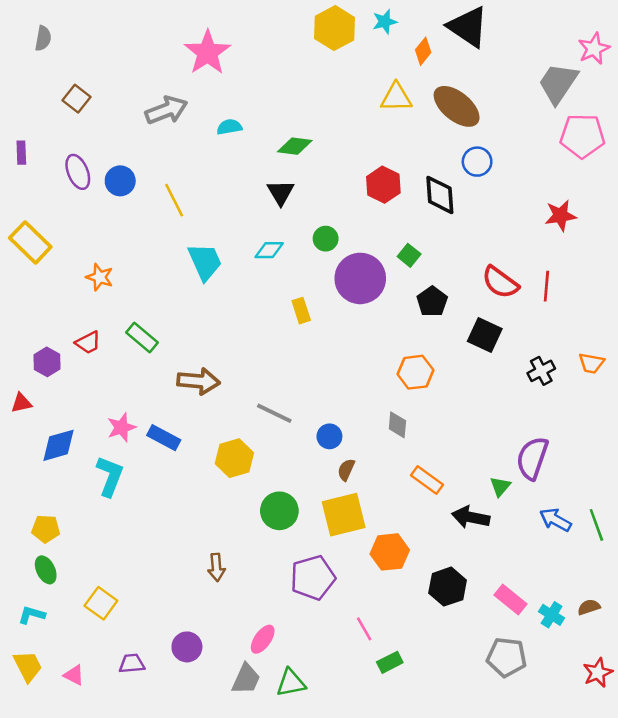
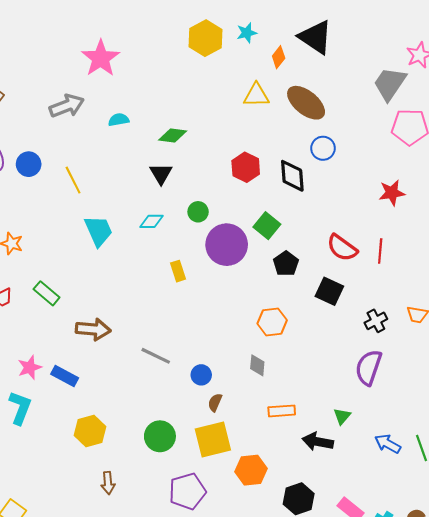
green square: (409, 255) -> (267, 226), size x1.4
yellow hexagon: (234, 458) -> (90, 431), moved
purple semicircle: (532, 458) -> (369, 367), moved
orange rectangle: (427, 480) -> (282, 411), turned -40

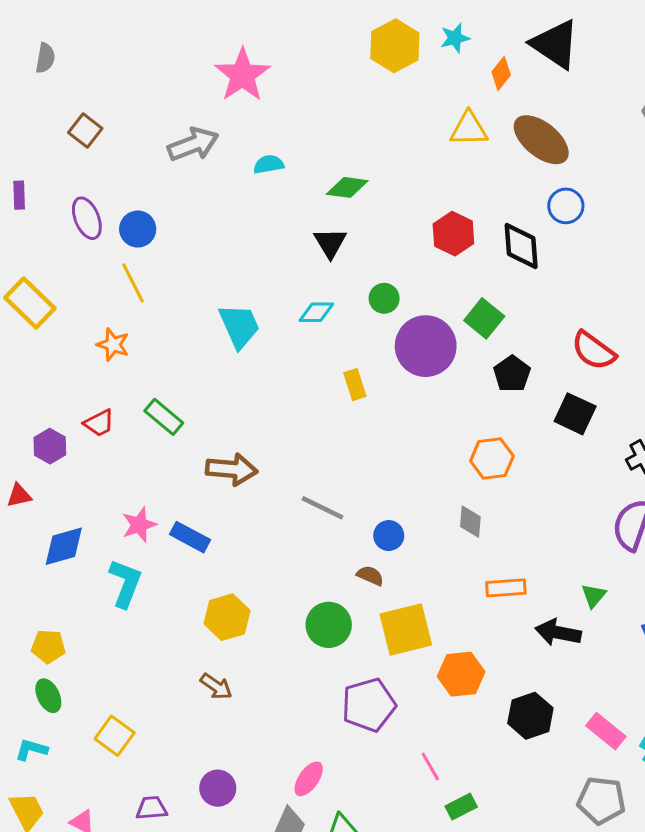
yellow line: (73, 180) -> (133, 283), moved
brown semicircle: (215, 402) -> (370, 576), moved, turned 90
brown arrow: (108, 483) -> (216, 686), moved, turned -50

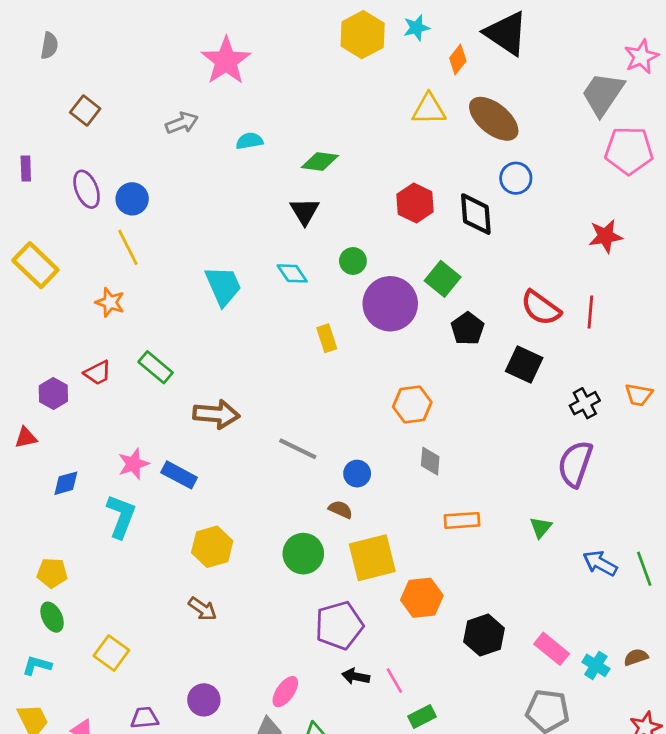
gray arrow: (193, 144) -> (182, 123), size x0.7
cyan diamond: (316, 312) -> (292, 273), turned 56
orange hexagon: (492, 459) -> (412, 405), moved
blue diamond: (64, 546) -> (66, 483), size x0.7
black arrow: (558, 633) -> (356, 676), moved, size x0.7

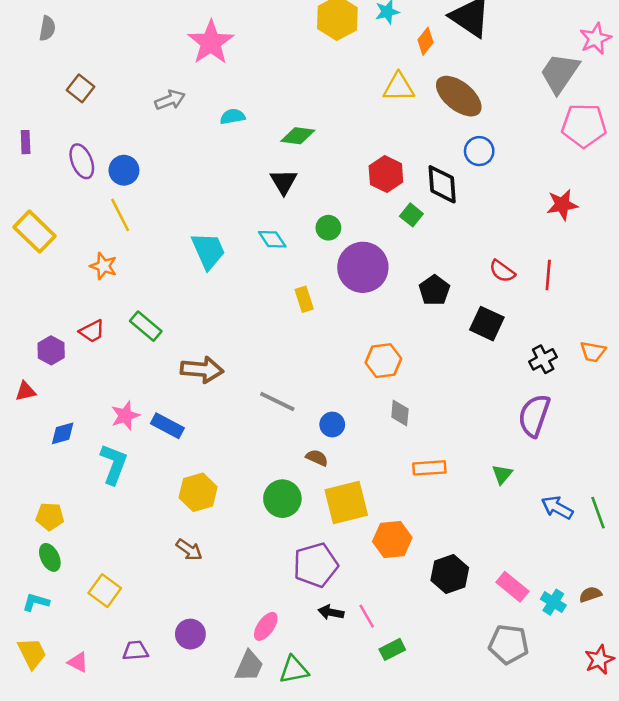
green square: (443, 279) -> (411, 215), moved, size x0.7
red semicircle: (541, 308) -> (502, 271), size x0.7

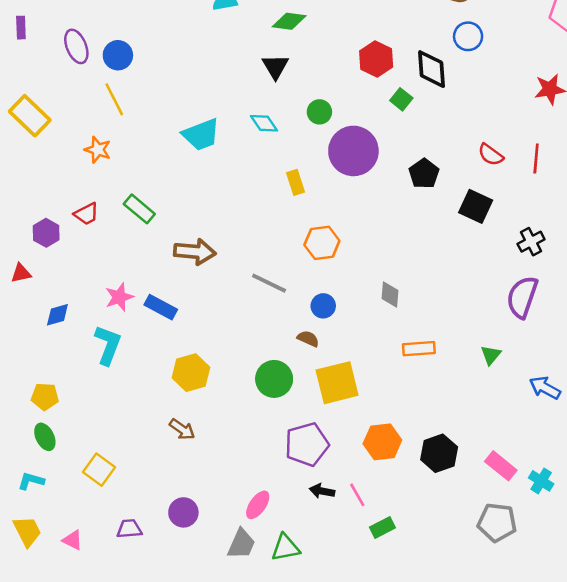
cyan trapezoid: (208, 251) -> (201, 135), turned 93
orange hexagon: (383, 361) -> (322, 243), moved
orange hexagon: (392, 539) -> (382, 442), moved

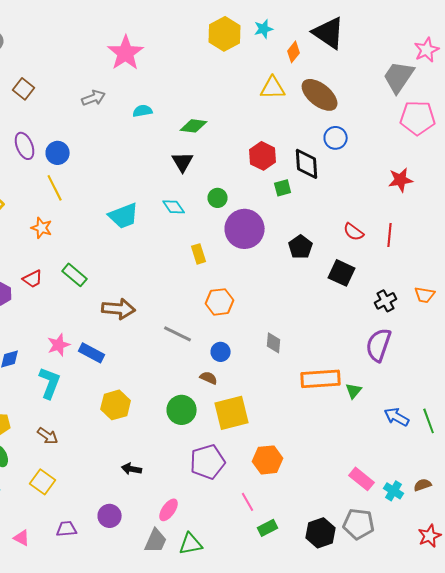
green square: (401, 99) -> (283, 188), turned 36
orange rectangle: (419, 349) -> (321, 379), moved, size x1.5
brown arrow: (182, 429) -> (48, 436), moved
black hexagon: (439, 453) -> (321, 533), moved
black arrow: (322, 491) -> (132, 469), moved

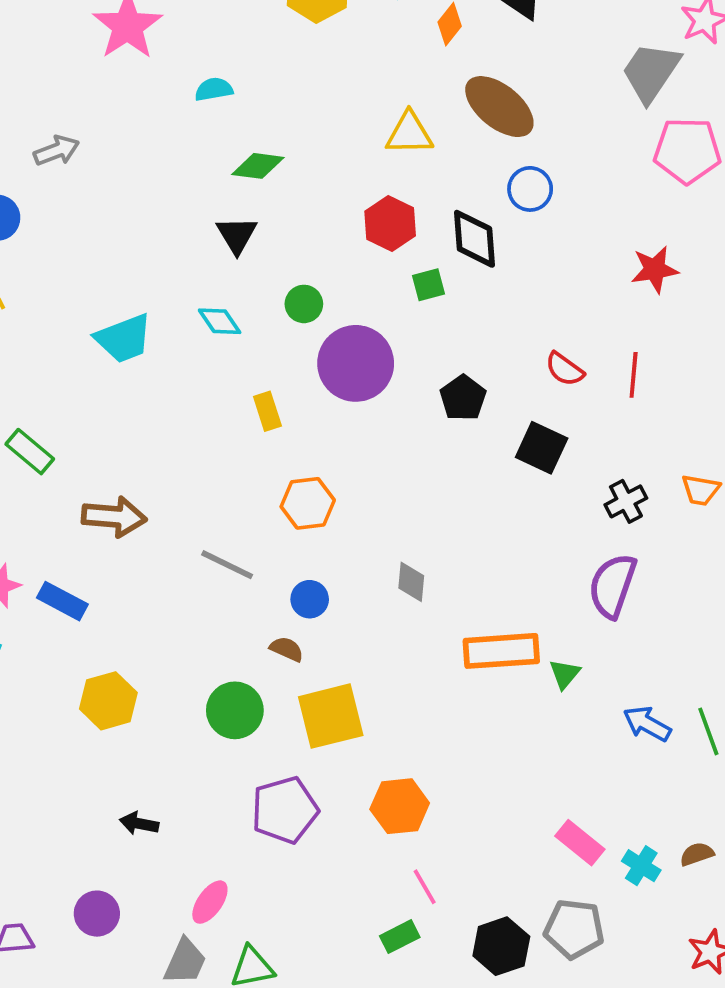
yellow triangle: (273, 88) -> (409, 133), moved
gray arrow: (94, 98) -> (57, 151), moved
cyan semicircle: (143, 111) -> (214, 89), moved
pink line: (248, 502) -> (425, 887), moved

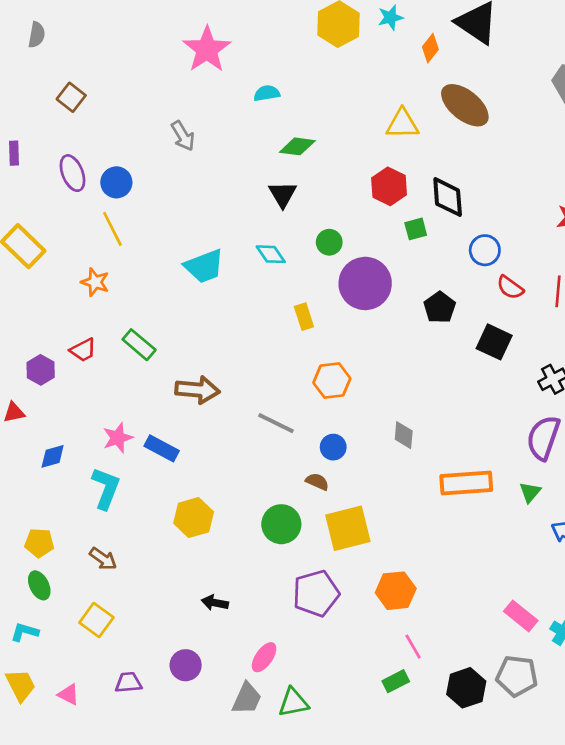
gray arrow: (57, 151) -> (183, 136), moved, turned 80
blue circle: (530, 189) -> (485, 250), moved
green triangle: (565, 674) -> (530, 492), moved

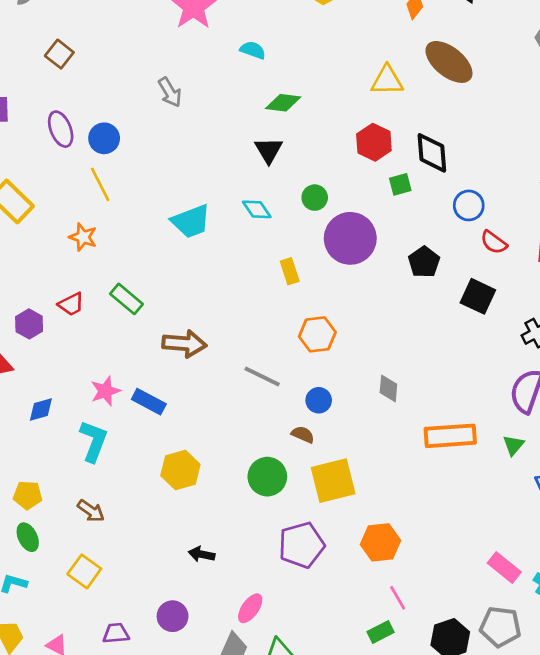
cyan semicircle: (267, 93) -> (253, 50), turned 30

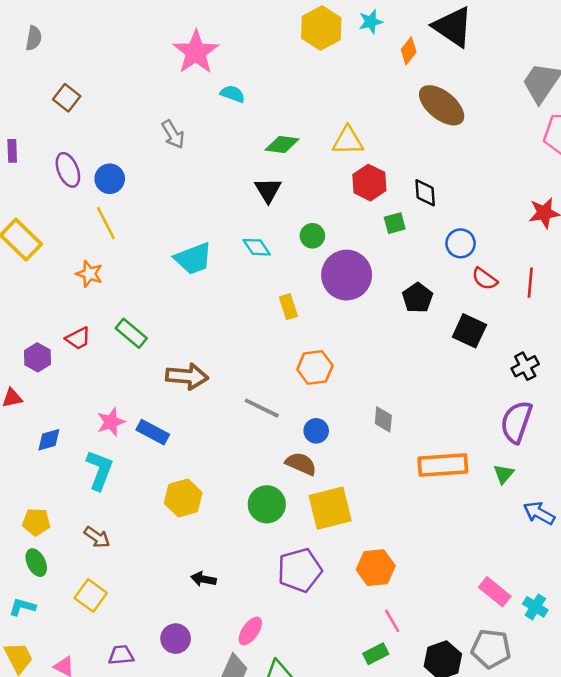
cyan semicircle: (253, 50) -> (233, 94), moved
yellow triangle: (387, 80) -> (348, 141), moved
black diamond: (432, 153) -> (425, 193), size x0.7
brown semicircle: (303, 435) -> (301, 464), size x1.4

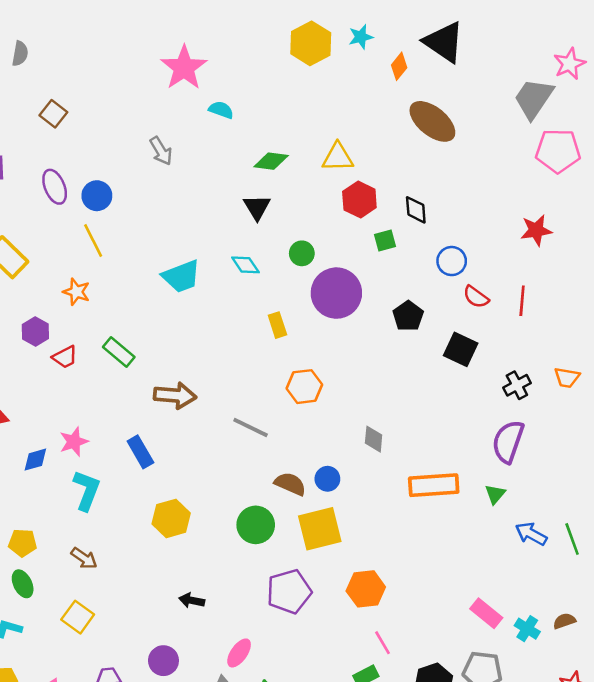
purple hexagon: (37, 357) -> (35, 331), moved
pink star: (111, 422) -> (74, 442), moved
blue circle: (316, 431) -> (327, 479), moved
blue rectangle: (153, 432) -> (140, 452), turned 32

